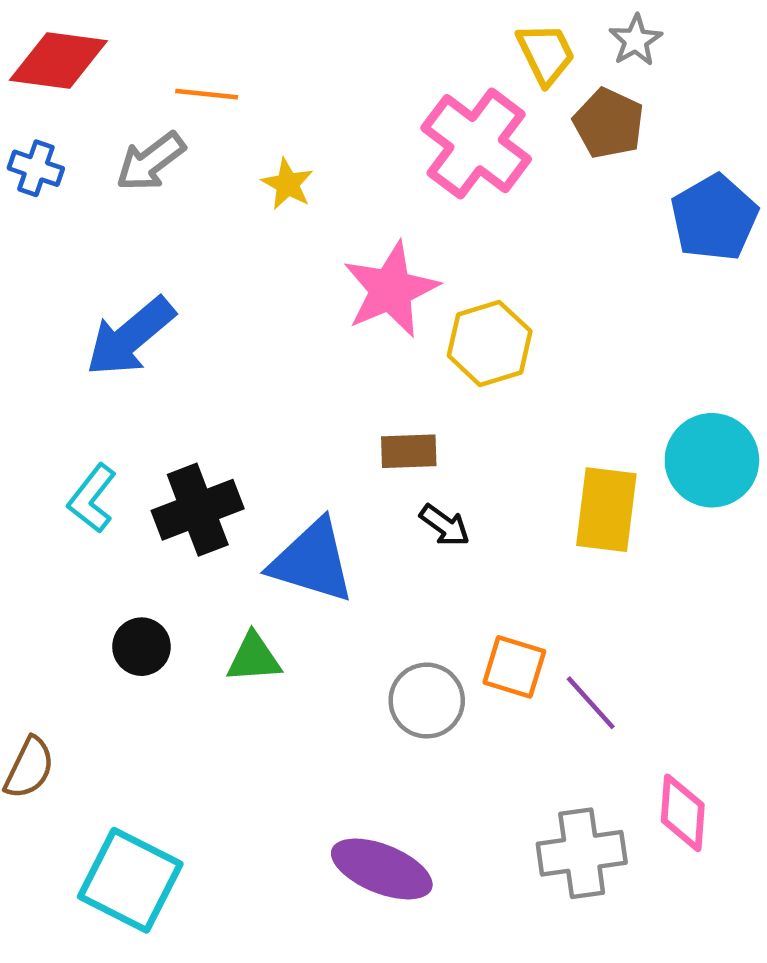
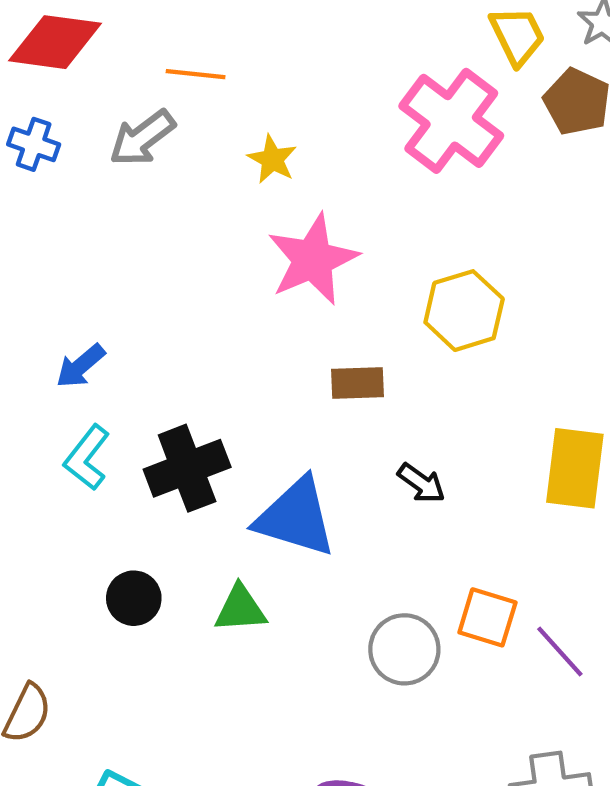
pink star: (391, 290) -> (313, 259), moved
blue arrow: (130, 337) -> (80, 366), moved, size x0.6
brown rectangle: (409, 451) -> (358, 383), moved

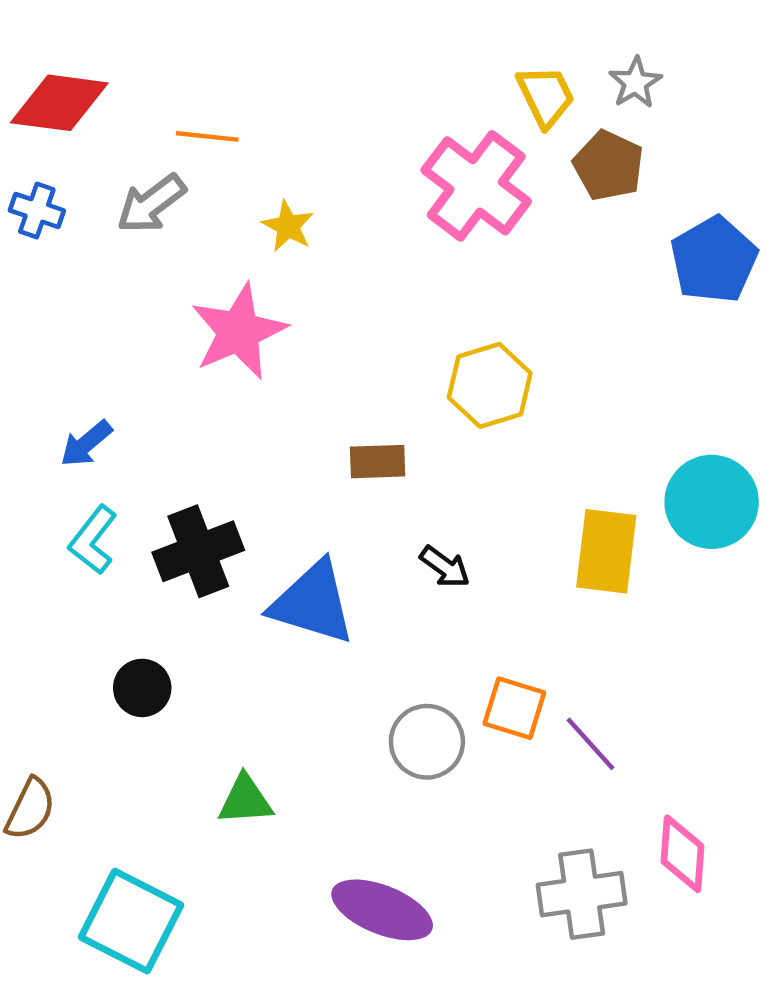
pink star: (313, 259) -> (239, 332), moved
green triangle: (240, 609) -> (245, 800), moved

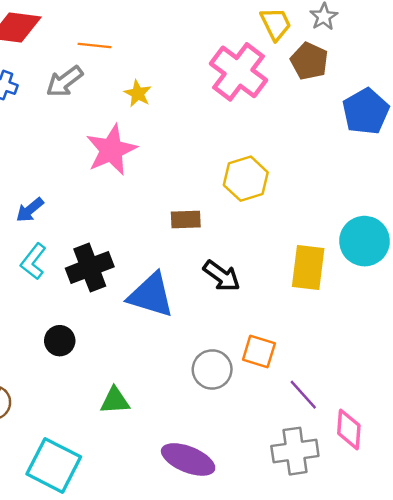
black arrow: (445, 567) -> (222, 276), size x1.4
purple line: (591, 744) -> (303, 395), moved

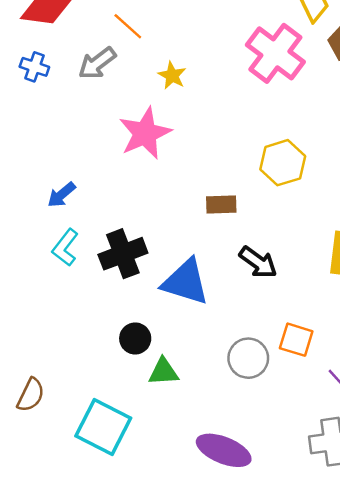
orange line: (95, 45) -> (128, 26), turned 36
black circle: (60, 341) -> (135, 338), moved
green triangle: (115, 401) -> (163, 372), moved
cyan square: (54, 465) -> (103, 427), moved

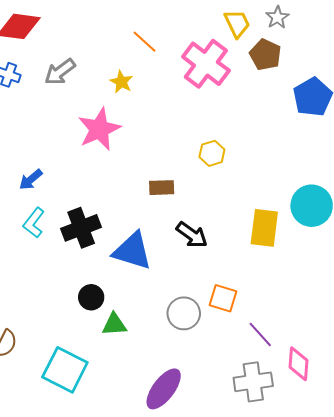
orange line: (128, 26) -> (145, 42), moved
yellow hexagon: (283, 163) -> (212, 153), size x0.7
purple ellipse: (224, 450) -> (164, 389), turned -75

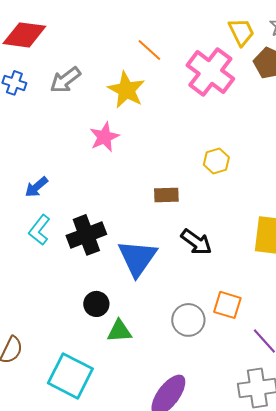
yellow star: (121, 82) -> (126, 90), size x1.6
pink star: (99, 129) -> (104, 137), size x0.7
blue triangle: (132, 251) -> (137, 258), turned 48

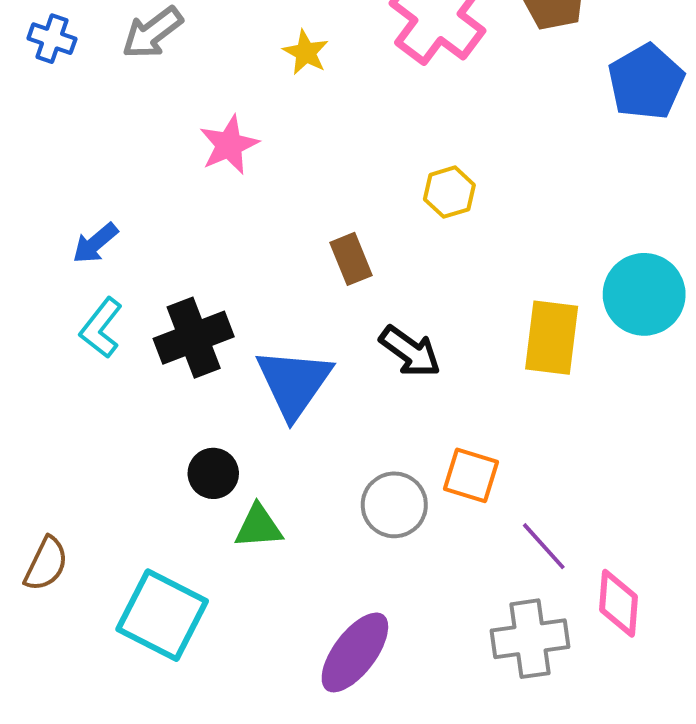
yellow star: (126, 90) -> (306, 52), moved, size x0.6
brown rectangle: (166, 195) -> (351, 259), turned 70

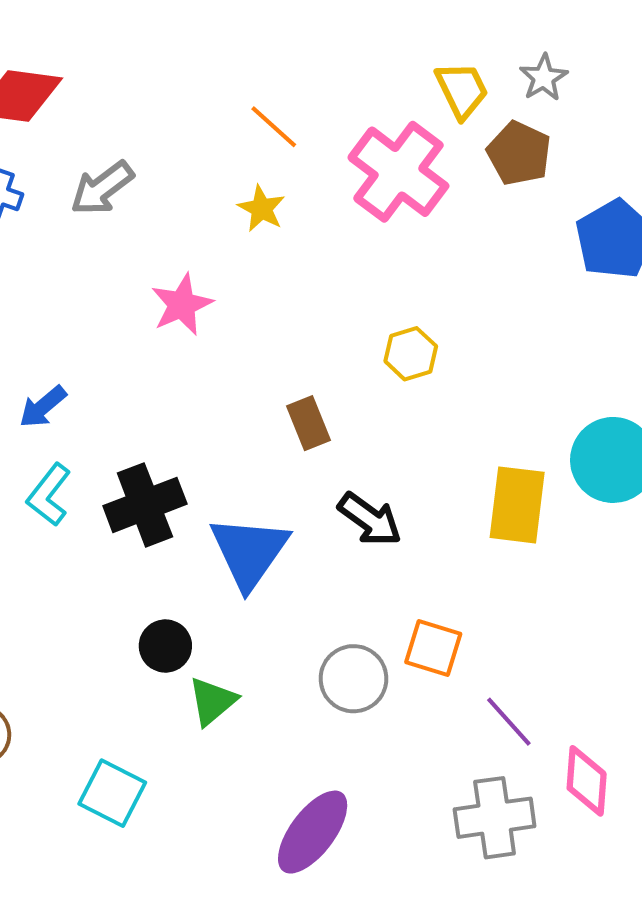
green triangle: (259, 527) -> (212, 701), turned -36
cyan square: (162, 615) -> (112, 793), size x0.7

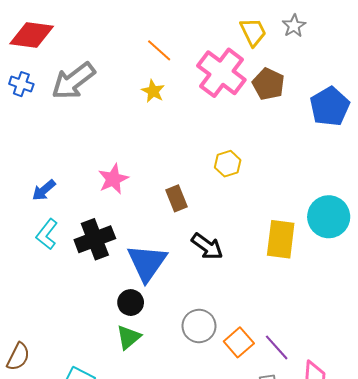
brown pentagon: (519, 153) -> (268, 84), moved
gray arrow: (102, 188) -> (73, 81), size x1.4
pink star: (182, 305) -> (113, 179), moved
black circle: (165, 646) -> (131, 303), moved
orange square: (433, 648) -> (239, 342), moved, turned 32

